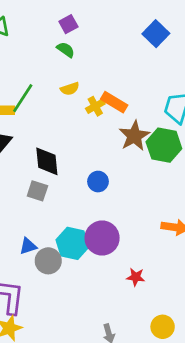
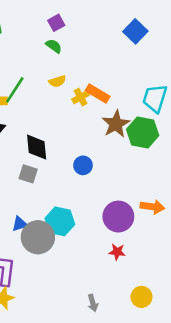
purple circle: (102, 238) -> (118, 217), moved
gray circle: (48, 261) -> (38, 237), size x1.4

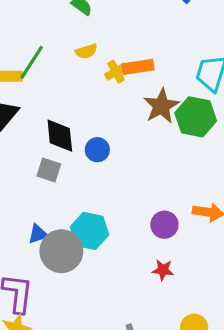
orange rectangle: (98, 93) -> (138, 67), turned -40
blue circle: (83, 165) -> (97, 150), moved
purple circle: (118, 217) -> (164, 225), size x0.7

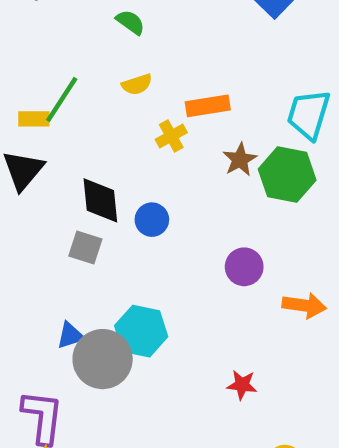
yellow cross: (116, 72) -> (171, 136), moved
brown star: (161, 106) -> (240, 160), size x0.7
purple circle: (164, 225) -> (244, 267), moved

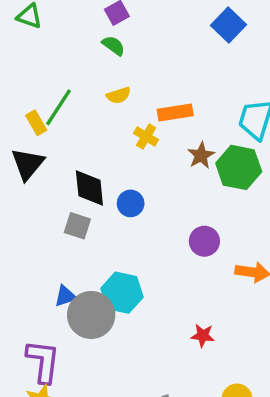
yellow rectangle: (34, 119) -> (36, 123), turned 60
yellow cross: (171, 136) -> (146, 137), turned -30

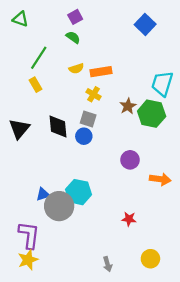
green line: (59, 107) -> (39, 58), moved
orange rectangle: (175, 112) -> (101, 72), moved
yellow rectangle: (36, 123) -> (35, 85), moved
black triangle: (28, 164) -> (19, 129), moved
gray square: (77, 226) -> (88, 119), moved

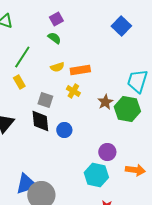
gray square: (88, 119) -> (45, 100), moved
cyan hexagon: (78, 192) -> (96, 175), moved
blue triangle: (43, 194) -> (26, 184), size x1.6

